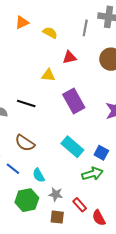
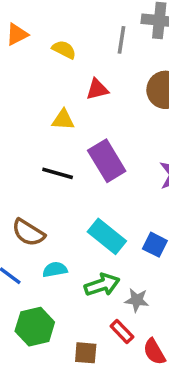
black line: (26, 104) -> (58, 173), moved
green arrow: (92, 174) -> (102, 285), moved
cyan semicircle: (39, 175) -> (55, 270), moved, turned 112
gray star: (56, 194) -> (137, 300), moved

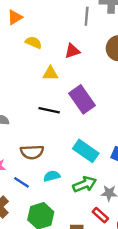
yellow semicircle: (64, 50) -> (33, 42), moved
brown semicircle: (28, 233) -> (32, 152), turned -30

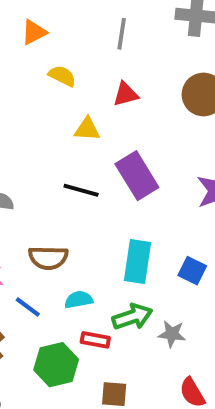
gray line: (87, 16) -> (122, 34), moved
cyan rectangle: (86, 151) -> (138, 262), turned 60
red rectangle: (100, 215) -> (95, 340), moved, turned -35

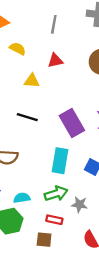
purple rectangle: (137, 176) -> (72, 123), moved
cyan semicircle: (79, 300) -> (22, 198), moved
red rectangle: (95, 340) -> (54, 220), moved

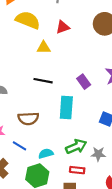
yellow semicircle: (18, 49) -> (28, 20), size x1.6
purple rectangle: (72, 123) -> (84, 82), size x0.6
cyan rectangle: (60, 161) -> (66, 107), moved

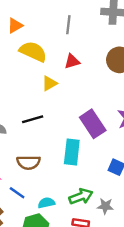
yellow triangle: (44, 48) -> (49, 83), turned -32
black line: (43, 81) -> (33, 119), moved, turned -30
purple rectangle: (84, 82) -> (93, 124), size x1.6

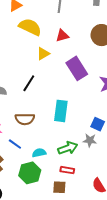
black line: (33, 119) -> (29, 83), turned -42
purple rectangle: (93, 124) -> (77, 68), moved
gray star: (105, 206) -> (90, 140), moved

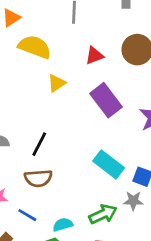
red triangle: (62, 36) -> (94, 56), moved
black line: (29, 83) -> (39, 144), moved
cyan rectangle: (61, 111) -> (109, 164), moved, turned -55

